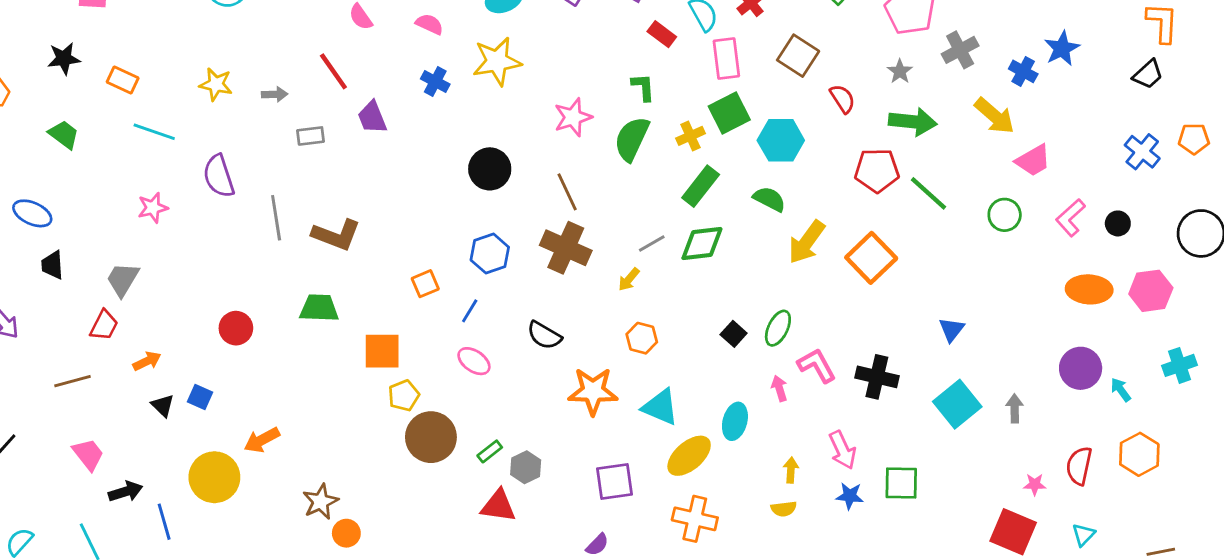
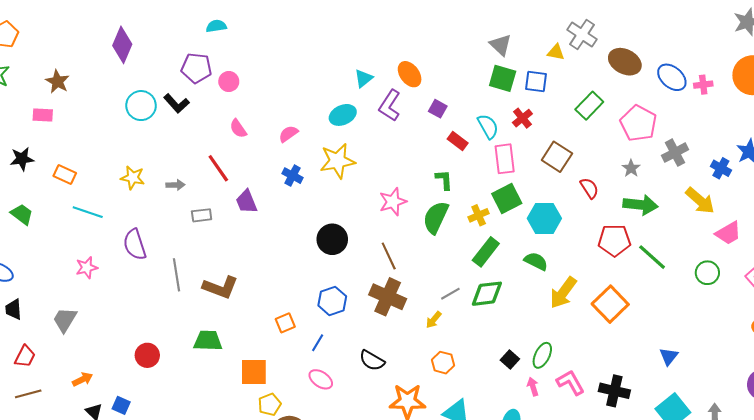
pink semicircle: (430, 24) -> (288, 134), turned -60
red trapezoid: (104, 325) -> (25, 356), moved
pink arrow: (779, 388) -> (533, 387), moved

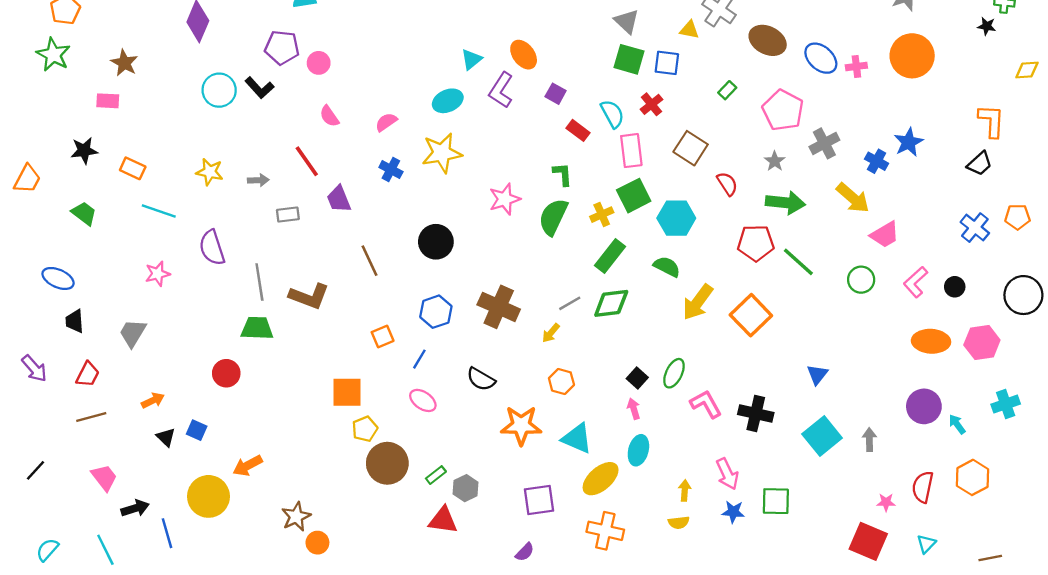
green rectangle: (589, 106) -> (727, 90), size x0.6
brown line: (389, 256) -> (370, 261), moved
green trapezoid: (208, 341) -> (257, 328), moved
pink arrow: (533, 387) -> (634, 409), moved

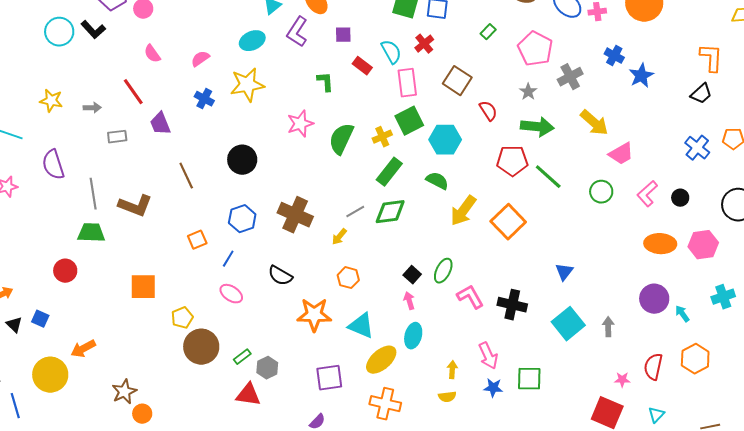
purple square: (556, 94) -> (343, 35), turned -30
blue cross: (877, 161) -> (614, 56), moved
green L-shape: (563, 174) -> (325, 82), moved
orange square: (347, 392) -> (143, 287), moved

